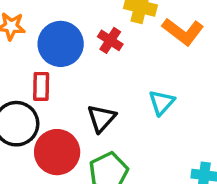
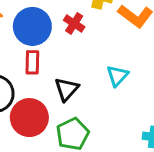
red rectangle: (41, 86) -> (32, 62), moved

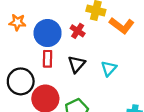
black triangle: (67, 89) -> (77, 64), moved

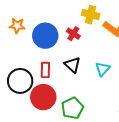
red rectangle: (48, 59) -> (45, 70), moved
black triangle: (77, 64) -> (72, 65), turned -30

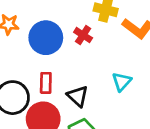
black triangle: (72, 65) -> (78, 96), moved

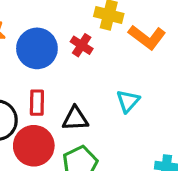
black triangle: (78, 96) -> (75, 119), turned -45

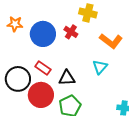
orange L-shape: (147, 37) -> (111, 41), moved
red rectangle: (37, 103) -> (43, 68), turned -56

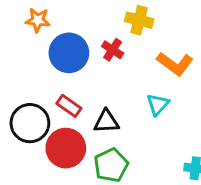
orange star: (15, 24) -> (38, 20), moved

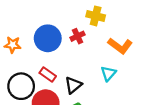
orange star: (38, 20) -> (13, 45), moved
red cross: (113, 50) -> (78, 36), turned 32
black triangle: (106, 122) -> (73, 85), turned -36

